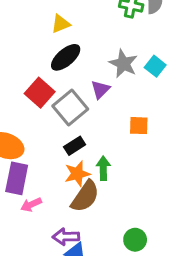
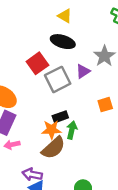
yellow triangle: (61, 24) -> (65, 16), turned 40
black ellipse: (66, 57) -> (63, 42), turned 45
orange square: (139, 126) -> (105, 105), turned -32
black rectangle: (75, 146) -> (60, 117), moved

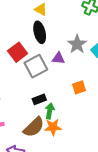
black ellipse: (63, 42) -> (40, 32), turned 60
purple triangle: (83, 71) -> (58, 58), turned 40
orange star: (51, 130) -> (53, 127), moved

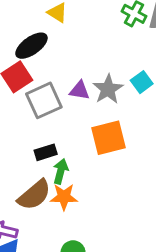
black ellipse: (40, 32) -> (31, 46), moved, turned 65
gray star: (77, 44) -> (108, 89), moved
orange square: (79, 87) -> (108, 138), size x1.6

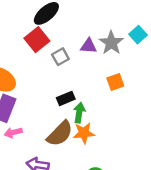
gray square: (44, 100) -> (60, 57), size x0.6
orange square: (108, 138) -> (115, 82), size x0.6

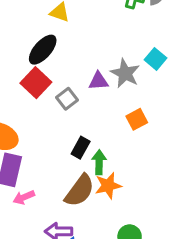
black rectangle: (66, 98) -> (81, 148), turned -30

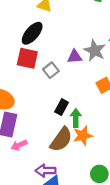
red square: (36, 83) -> (27, 58), turned -30

